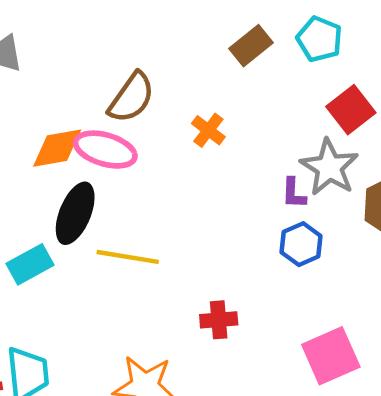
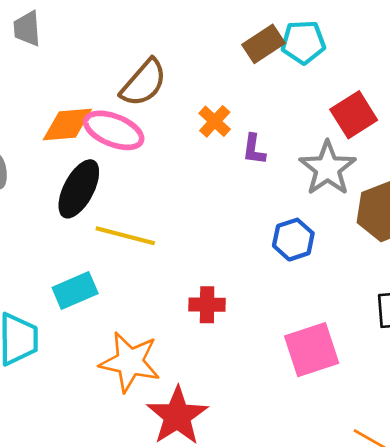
cyan pentagon: (319, 39) -> (303, 42), moved, turned -30
purple L-shape: (294, 193) -> (254, 149), moved
cyan rectangle: (30, 264) -> (75, 290), moved

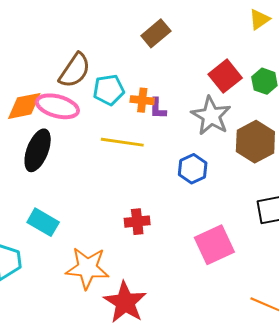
cyan pentagon: (303, 42) -> (109, 90), moved
orange cross: (215, 121) -> (142, 100), moved, turned -30
yellow line: (125, 236) -> (122, 142), moved
cyan rectangle: (75, 290) -> (43, 222), turned 60

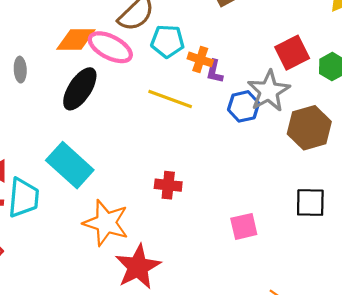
blue hexagon: (193, 169) -> (244, 106), moved
cyan rectangle: (43, 222) -> (70, 165), size x1.4
pink square: (214, 245) -> (244, 226), size x0.7

